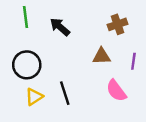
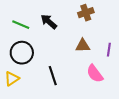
green line: (26, 17) -> (21, 25), moved, turned -60
brown cross: (118, 24) -> (86, 13), moved
yellow triangle: (34, 97) -> (12, 79), moved

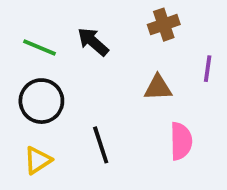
purple line: (109, 50) -> (208, 69), moved
pink semicircle: (95, 74) -> (181, 141), turned -144
yellow triangle: (12, 79) -> (38, 160), moved

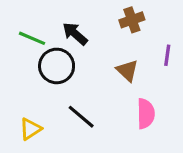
brown triangle: (158, 88) -> (127, 71), turned 45
black circle: (41, 101) -> (57, 66), moved
black line: (101, 145) -> (81, 117), turned -32

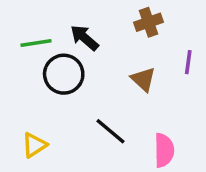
green line: (32, 38) -> (36, 43), turned -32
pink semicircle: (146, 114) -> (164, 150), moved
black line: (81, 117) -> (110, 131), moved

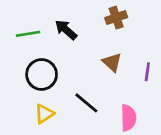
purple line: (188, 62) -> (147, 72), moved
black circle: (64, 74) -> (42, 74), moved
yellow triangle: (34, 145) -> (44, 114), moved

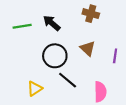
brown cross: (116, 18) -> (91, 14), turned 35
black circle: (42, 74) -> (55, 56), moved

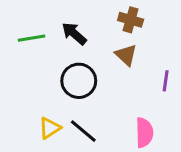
brown triangle: (88, 48) -> (126, 55), moved
black line: (68, 80) -> (83, 131), moved

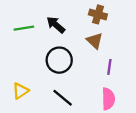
purple line: (166, 81) -> (109, 67), moved
yellow triangle: (50, 128) -> (20, 91), moved

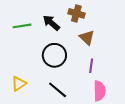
brown cross: (98, 14) -> (76, 13), moved
purple line: (109, 67) -> (91, 66), moved

